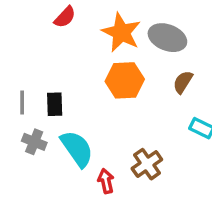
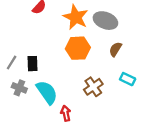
gray line: (22, 103) -> (12, 62), turned 32
brown cross: (147, 164) -> (93, 87), moved

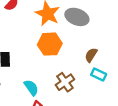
brown semicircle: (115, 49) -> (91, 55), moved
cyan semicircle: (47, 92) -> (31, 88), moved, size x0.7

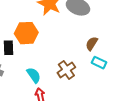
orange hexagon: (50, 44) -> (26, 33), moved

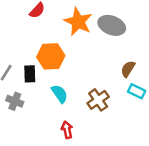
cyan semicircle: (34, 75) -> (60, 94), moved

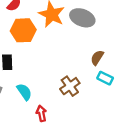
orange hexagon: (51, 56) -> (23, 30), moved
cyan semicircle: (60, 94) -> (24, 92), moved

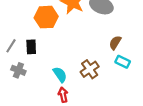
cyan semicircle: (24, 92) -> (60, 75), moved

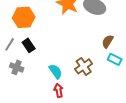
orange hexagon: (46, 17) -> (24, 17), moved
black rectangle: (31, 47) -> (29, 45), turned -32

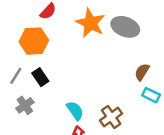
brown cross: (84, 66) -> (111, 117), moved
gray cross: (17, 67) -> (25, 105), turned 32

